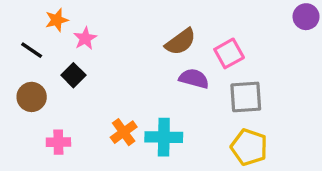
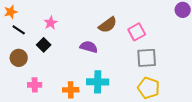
orange star: (57, 20) -> (11, 12), moved
purple semicircle: (194, 79) -> (89, 47), moved
orange cross: (124, 132) -> (71, 90), moved, turned 35

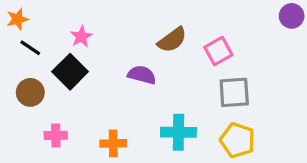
black square: (44, 45) -> (70, 72), size x1.5
cyan cross: (98, 82) -> (178, 132), moved

